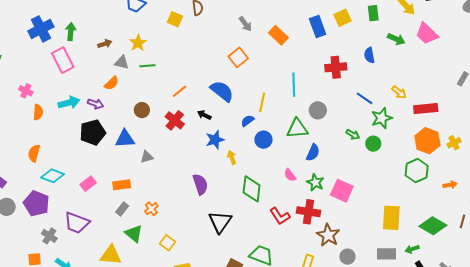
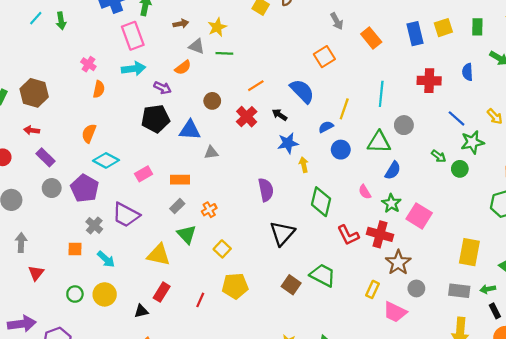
cyan arrow: (69, 103) -> (134, 69), moved

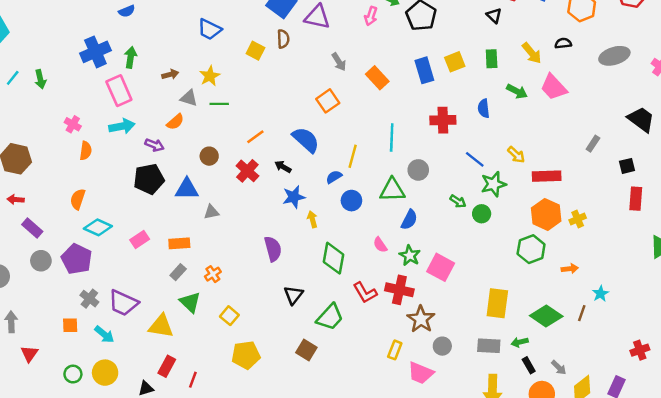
purple trapezoid: (126, 215) -> (123, 303), moved
black triangle: (282, 233) -> (293, 295), size x0.7
green trapezoid: (323, 275) -> (330, 317), moved, turned 108
red line: (200, 300) -> (193, 380), moved

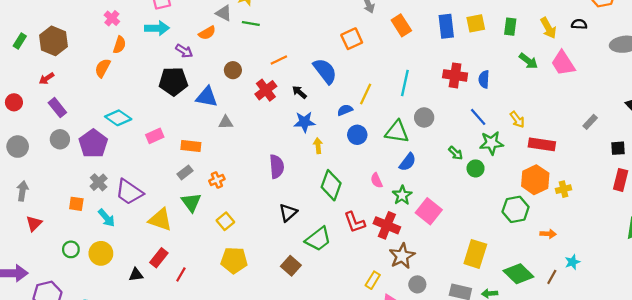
blue semicircle: (484, 108) -> (484, 79), moved
red arrow: (16, 199) -> (47, 78), turned -48
orange semicircle: (78, 199) -> (103, 68), moved

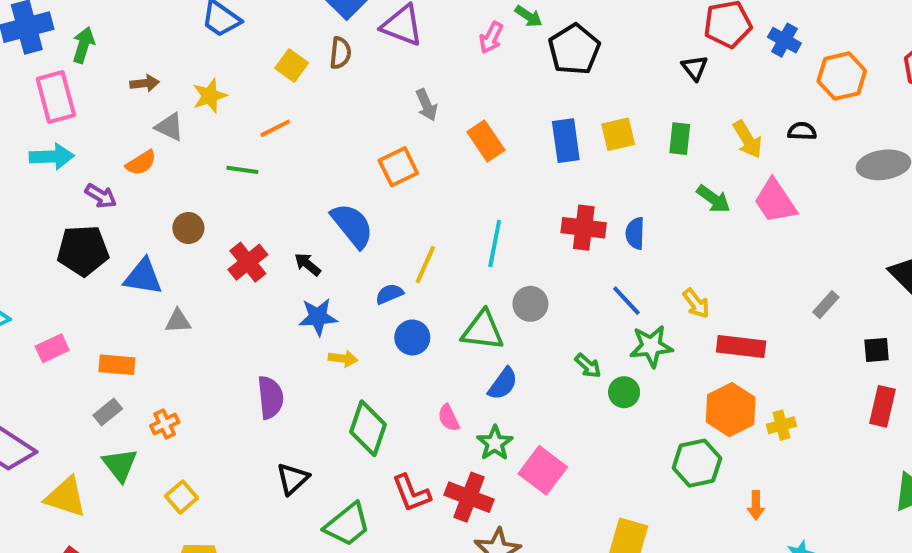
green line: (251, 24) -> (242, 170), moved
orange line: (279, 60) -> (275, 128), moved
yellow arrow: (318, 146) -> (343, 359), turned 104
orange arrow: (548, 234) -> (756, 505), turned 88

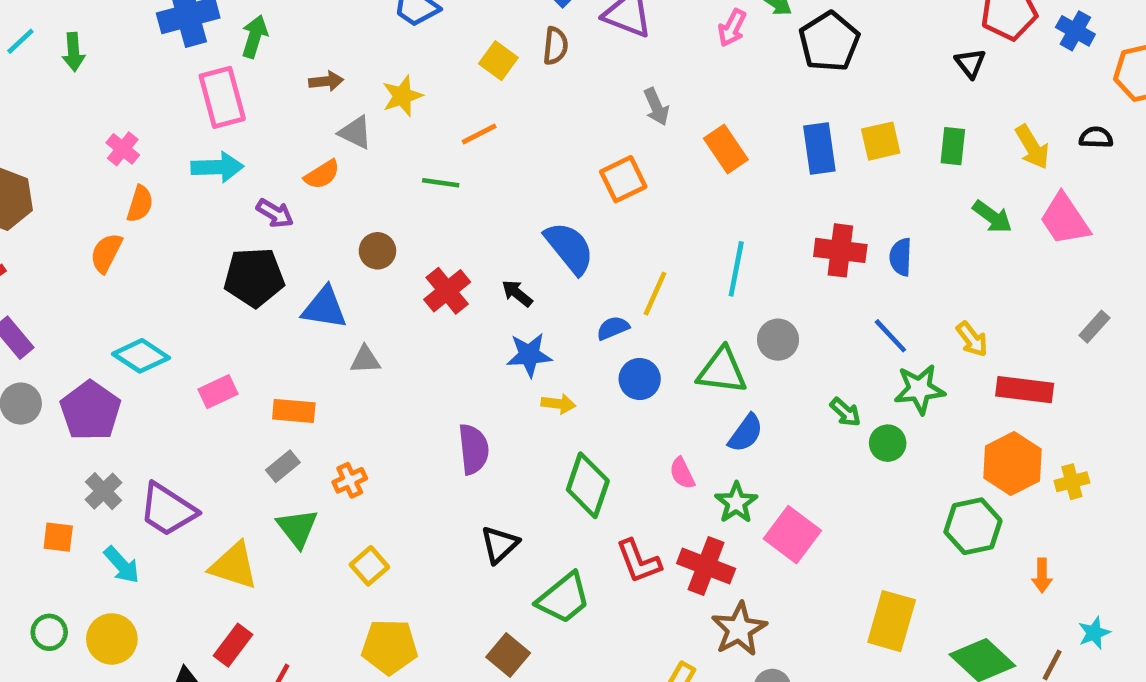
gray rectangle: (826, 305) -> (1094, 327), moved

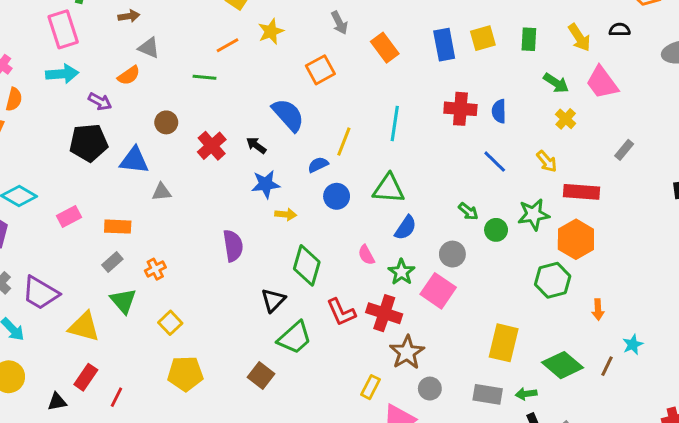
yellow star: (402, 96) -> (271, 31), moved
gray circle: (778, 340) -> (452, 254), moved
green star: (919, 389) -> (534, 214), moved
yellow cross: (1072, 482) -> (566, 119), moved, turned -30
black triangle: (500, 545) -> (273, 300), moved

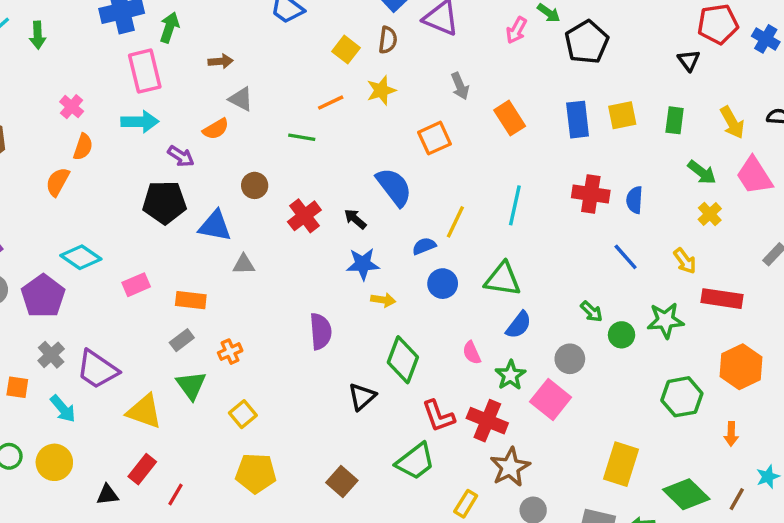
orange hexagon: (576, 239) -> (741, 367), moved
green trapezoid: (295, 338) -> (415, 461), moved

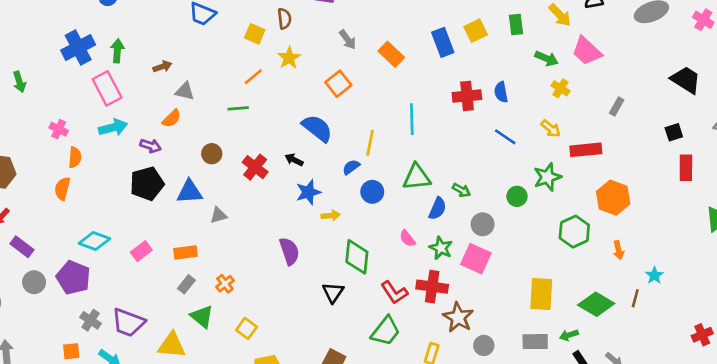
green arrow: (591, 312) -> (461, 190), moved

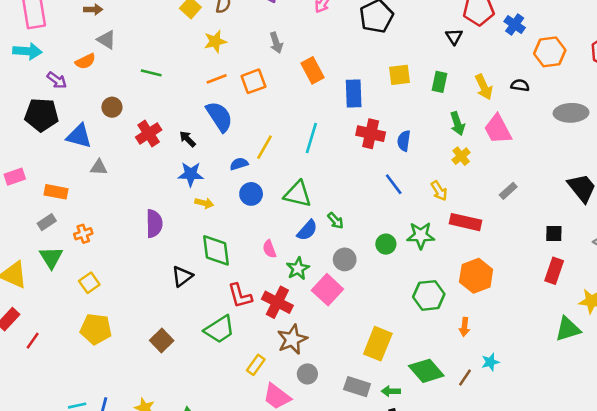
blue rectangle: (443, 42) -> (354, 94), moved
green arrow: (547, 58) -> (457, 124), turned 30
orange line: (253, 77) -> (217, 79), moved
green diamond: (357, 257) -> (216, 250), turned -32

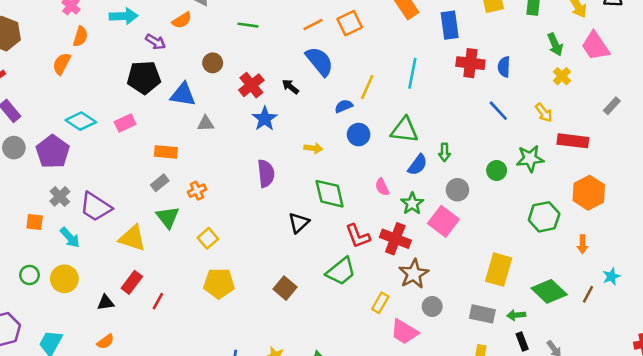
blue star: (191, 174) -> (265, 119), moved, turned -30
pink rectangle: (15, 177) -> (125, 123), moved
green arrow: (335, 221) -> (445, 152), turned 48

